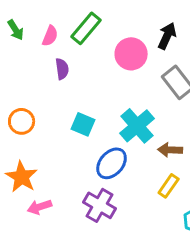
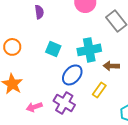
cyan cross: (137, 126) -> (89, 50), turned 30
yellow rectangle: (169, 186) -> (99, 90), moved
pink arrow: (40, 207) -> (34, 107), moved

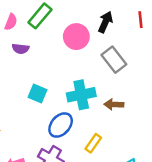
purple semicircle: (39, 12) -> (21, 49), turned 104
brown arrow: (111, 66) -> (114, 104), moved

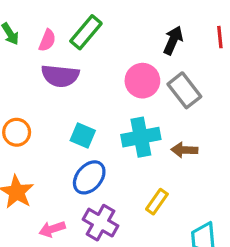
pink circle: (76, 37) -> (142, 81), moved
purple semicircle: (21, 49) -> (60, 76), size x1.6
blue ellipse: (61, 125) -> (89, 177), moved

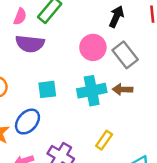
cyan square: (83, 135) -> (47, 89), turned -30
brown arrow: (184, 150) -> (123, 89), moved
blue ellipse: (89, 177) -> (27, 122), moved

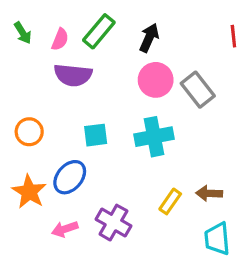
black arrow: (116, 17) -> (149, 38), moved
brown arrow: (123, 89) -> (209, 193), moved

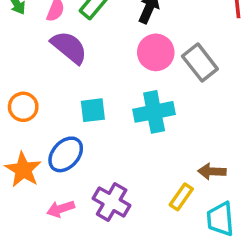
purple semicircle: (73, 75) -> (69, 47), turned -147
yellow rectangle: (170, 201) -> (181, 197), moved

